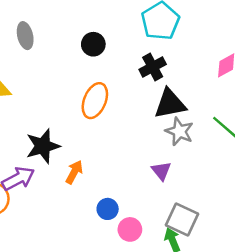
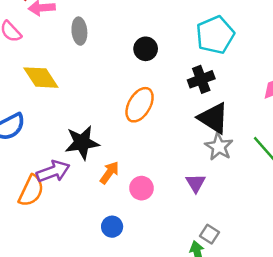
black triangle: (170, 104) -> (213, 118), turned 36
blue circle: (108, 209) -> (112, 227), moved
gray square: (182, 220) -> (210, 234), size x0.6
pink circle: (130, 229) -> (141, 188), moved

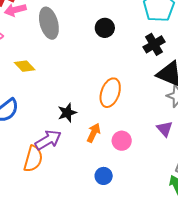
gray ellipse: (79, 31) -> (49, 23), size x1.4
yellow diamond: (41, 78) -> (25, 66), size x0.7
orange ellipse: (140, 105) -> (110, 93), moved
black star: (82, 143) -> (67, 113), size x0.7

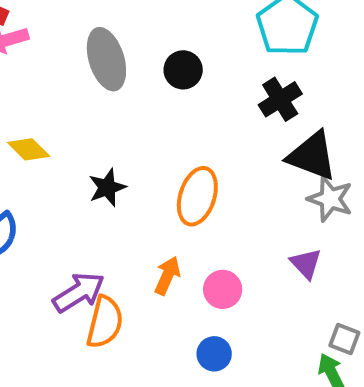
gray ellipse: (49, 23) -> (106, 59), moved
black star: (67, 113) -> (107, 187), moved
orange semicircle: (33, 159) -> (105, 322), moved
blue circle: (104, 176) -> (214, 354), moved

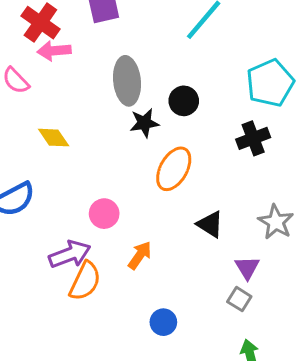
black triangle: (312, 156) -> (210, 224), moved, size x0.7
black star: (107, 187) -> (144, 123), moved
orange ellipse: (197, 196) -> (174, 169), moved
pink circle: (223, 289) -> (104, 214), moved
gray square: (344, 339) -> (239, 299), moved

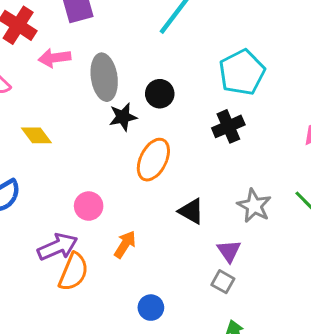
pink arrow: (54, 51) -> (54, 58), moved

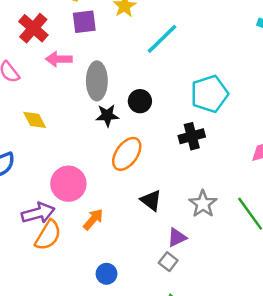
pink circle: (89, 206) -> (68, 184), size x1.5
purple triangle: (229, 251) -> (177, 237), turned 30

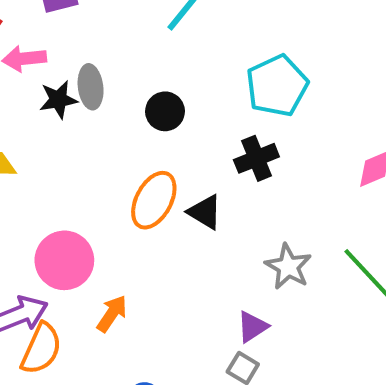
gray ellipse: (97, 81) -> (91, 87), size x0.7
black star: (107, 115) -> (58, 99), moved
black triangle: (151, 200) -> (205, 212), moved

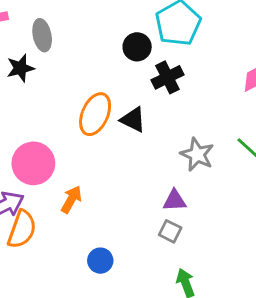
black star: (58, 99) -> (20, 68), moved
black circle: (165, 111) -> (137, 47), moved
purple triangle: (252, 327) -> (175, 201), turned 35

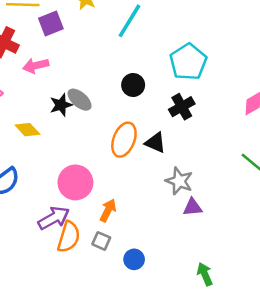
gray ellipse: (42, 35) -> (80, 100), moved, turned -35
black circle: (137, 47) -> (133, 85), moved
gray star: (197, 155) -> (179, 181), moved
gray square: (170, 231) -> (101, 241), moved

